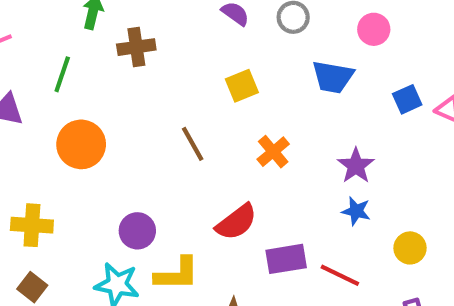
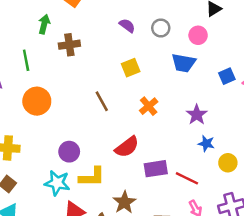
pink circle: (374, 29) -> (198, 35), moved
green line: (62, 74) -> (26, 60), turned -30
blue star: (356, 211) -> (206, 143), moved

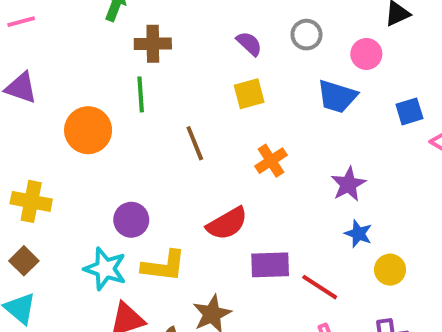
purple semicircle: (127, 26) -> (249, 44), moved
green line: (26, 60) -> (141, 94), moved
blue square: (227, 76) -> (409, 111), moved

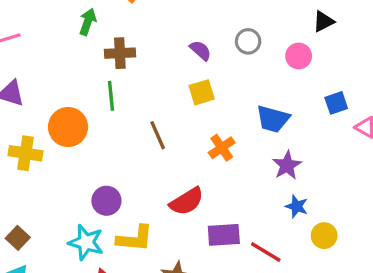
blue trapezoid: (337, 97) -> (273, 119), moved
yellow cross: (31, 201) -> (25, 153), moved

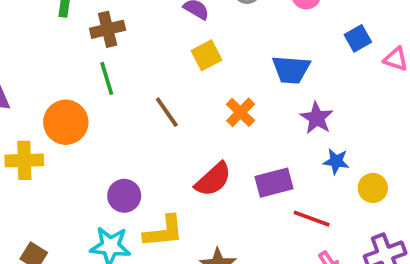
purple rectangle: (224, 235) -> (274, 183), moved

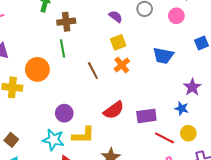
orange cross: (241, 112) -> (122, 65), moved
purple star: (317, 118) -> (192, 87), moved
yellow circle: (373, 188) -> (188, 133), moved

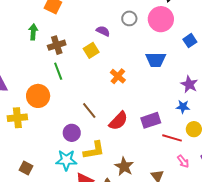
pink circle: (176, 16) -> (161, 19), size x1.6
yellow square: (118, 42) -> (91, 50), moved
brown line: (93, 71) -> (89, 111), moved

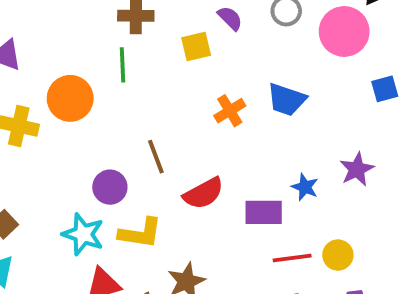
blue trapezoid: (156, 60) -> (287, 100), moved
blue star: (183, 107) -> (305, 187), moved
red line: (172, 138) -> (292, 258), turned -42

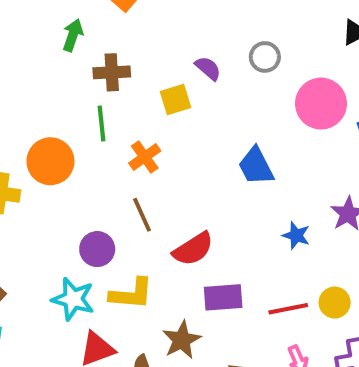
pink circle: (344, 31) -> (321, 104), moved
blue trapezoid: (287, 100) -> (256, 166), moved, turned 48
orange cross: (230, 111) -> (145, 157), moved
purple rectangle: (264, 212) -> (223, 297), moved

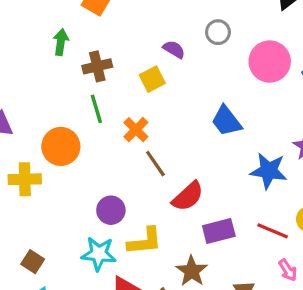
brown line: (142, 215) -> (155, 164), moved
blue star: (296, 235) -> (269, 171), size x1.6
red line: (288, 309) -> (273, 231), turned 44

